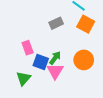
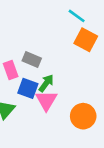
gray rectangle: (56, 23) -> (32, 59), moved, turned 48
orange circle: (84, 60) -> (83, 116), moved

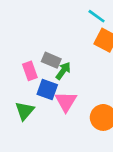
green arrow: (46, 83) -> (63, 71), moved

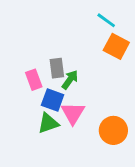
gray rectangle: (51, 60) -> (57, 68), turned 60
green triangle: (25, 111) -> (48, 123), moved, turned 30

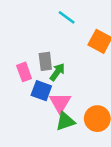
cyan line: (106, 20) -> (67, 17), moved
green triangle: (48, 123) -> (65, 121), moved

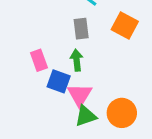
gray rectangle: (45, 61) -> (81, 29), moved
green arrow: (57, 72) -> (77, 60), turned -42

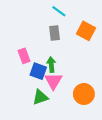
green arrow: (77, 60) -> (51, 65), moved
green triangle: (86, 116) -> (40, 97), moved

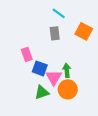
green arrow: (51, 65) -> (67, 70), moved
orange circle: (84, 94) -> (68, 89), moved

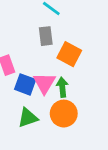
orange square: (84, 31) -> (69, 54), moved
pink triangle: (54, 77) -> (44, 83), moved

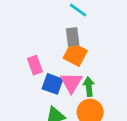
orange square: (69, 54) -> (75, 54), moved

